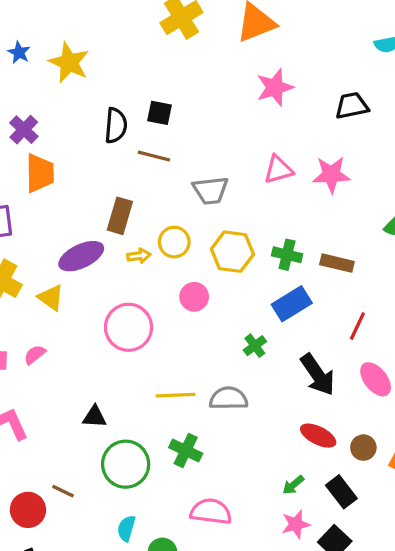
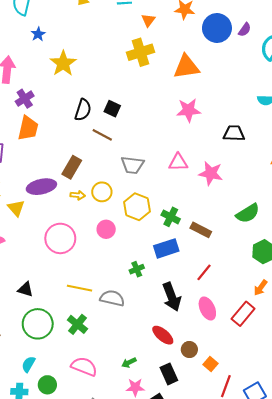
blue star: (19, 53) -> (38, 34), moved
green arrow: (293, 485) -> (129, 363), moved

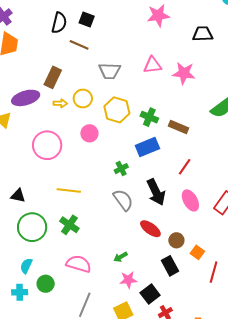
gray semicircle: (112, 298) -> (123, 200), moved, turned 45
black rectangle: (169, 374) -> (170, 266), moved

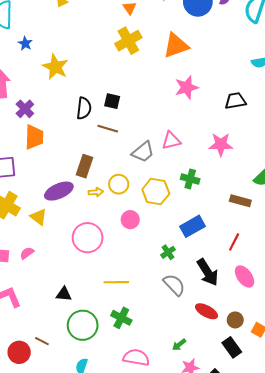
pink triangle: (152, 65) -> (171, 141), moved
gray trapezoid: (110, 71) -> (143, 152), turned -35
green cross: (149, 117) -> (190, 179), moved
brown rectangle: (179, 127) -> (240, 201), moved

